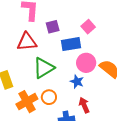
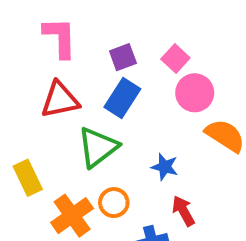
purple square: (53, 27) -> (123, 57), moved
blue rectangle: (71, 44) -> (122, 98), moved, turned -42
pink circle: (86, 63) -> (195, 93), moved

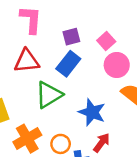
blue star: (165, 167) -> (92, 112), size x1.5
orange circle: (114, 203) -> (61, 144), moved
red arrow: (183, 211) -> (101, 143), turned 60

